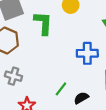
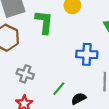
gray cross: (13, 76) -> (25, 74), moved

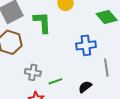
green line: (59, 89) -> (55, 81), moved, turned 40

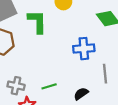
gray cross: (33, 72) -> (16, 86), moved

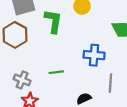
green line: (49, 86) -> (56, 72), moved

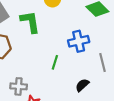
green line: (56, 72) -> (55, 62), moved, turned -48

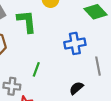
green line: (55, 62) -> (36, 69), moved

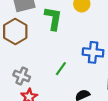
green line: (36, 69) -> (61, 69), moved

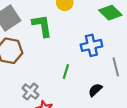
gray cross: (22, 76) -> (31, 92), turned 35

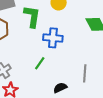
blue cross: (91, 45) -> (53, 38), moved

